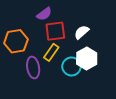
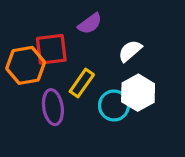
purple semicircle: (44, 14) -> (90, 24), moved
red square: (55, 31) -> (51, 49), moved

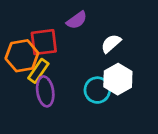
yellow rectangle: (82, 83) -> (38, 71), moved

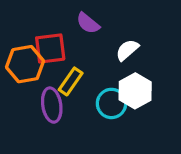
purple semicircle: (77, 20) -> (88, 23), turned 75
yellow rectangle: (38, 71) -> (71, 81), moved

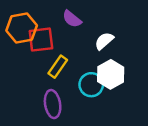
orange hexagon: (25, 64) -> (22, 28), moved
purple ellipse: (52, 105) -> (53, 104), moved

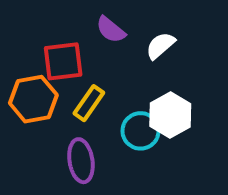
orange hexagon: (22, 28) -> (33, 99), moved
white semicircle: (104, 41) -> (160, 46), moved

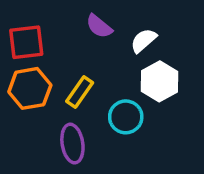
red square: (63, 61) -> (26, 42), moved
white hexagon: (170, 115) -> (160, 81), moved

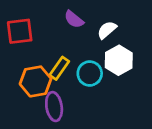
orange hexagon: (30, 88) -> (36, 81), moved
cyan circle: (126, 117) -> (90, 74), moved

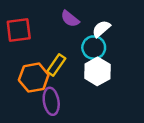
white hexagon: (119, 60) -> (97, 71), moved
cyan circle: (90, 74) -> (94, 48), moved

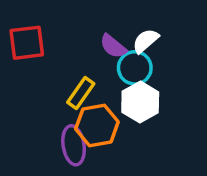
purple semicircle: (70, 19) -> (113, 46), moved
orange hexagon: (34, 78) -> (97, 125), moved

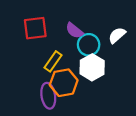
white semicircle: (146, 41) -> (117, 35), moved
red square: (27, 43) -> (35, 28), moved

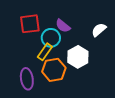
cyan circle: (89, 45) -> (51, 38), moved
purple ellipse: (48, 96) -> (27, 79), moved

